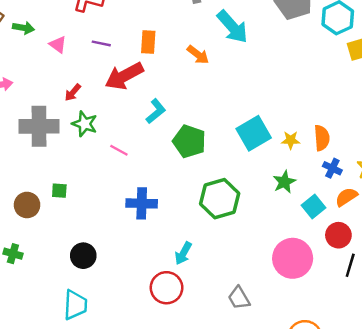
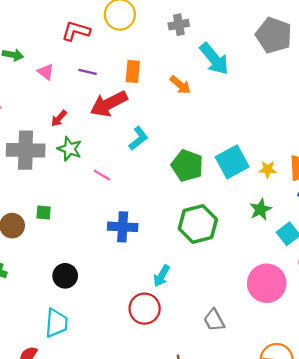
green pentagon: (189, 141) -> (187, 166), moved

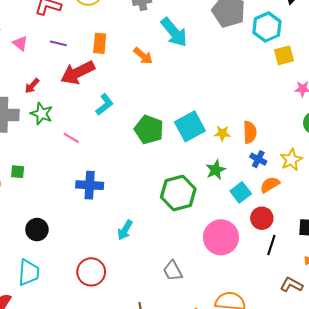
green hexagon: (198, 224) -> (178, 193), moved
red circle: (145, 309) -> (91, 272), moved

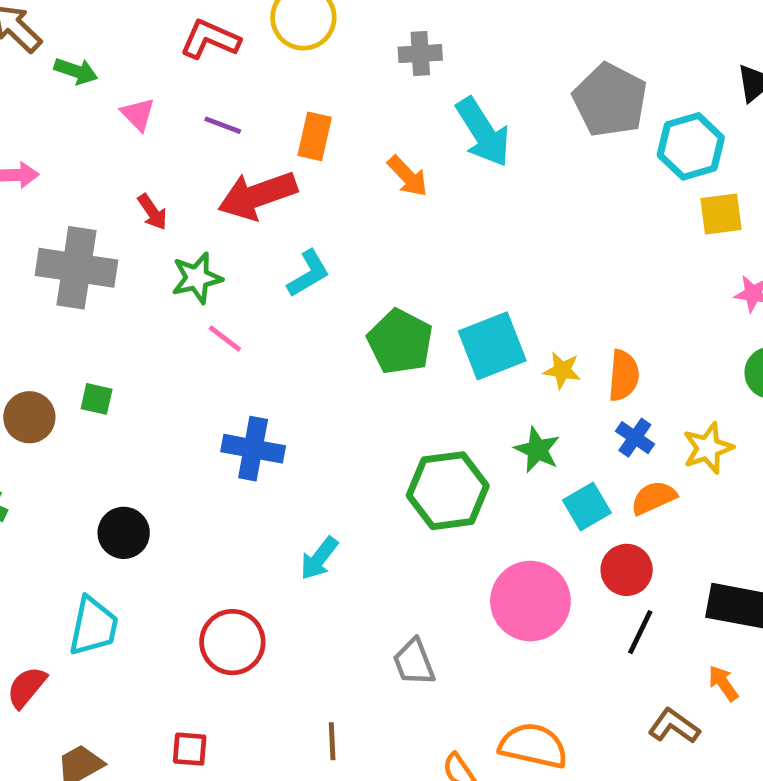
red arrow: (32, 86) -> (152, 212), turned -84
green star: (42, 114) -> (197, 278), moved, turned 30
green star: (216, 170) -> (537, 450), turned -30

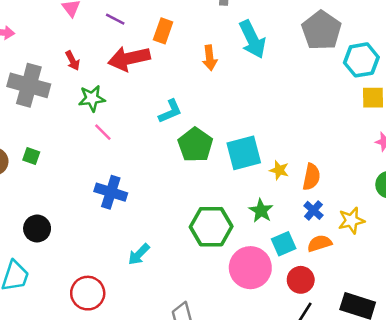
orange arrow: (408, 176) -> (210, 58), turned 30
cyan L-shape: (308, 274) -> (170, 111), moved
pink circle: (530, 601) -> (250, 268), moved

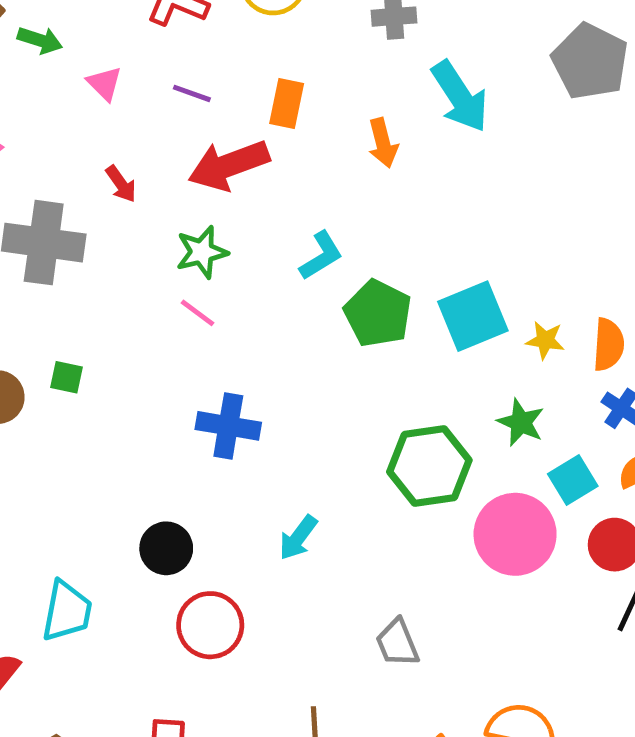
green star: (92, 98) -> (202, 252), moved
black circle: (37, 229) -> (166, 548), moved

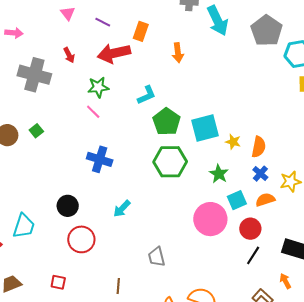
cyan arrow: (460, 97) -> (218, 21), moved
green square: (67, 377) -> (36, 131), turned 32
green hexagon: (429, 466) -> (170, 162), moved

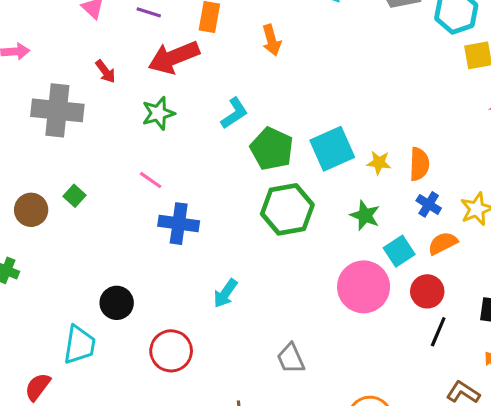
pink line: (93, 112) -> (151, 180), moved
black circle: (68, 206) -> (117, 303), moved

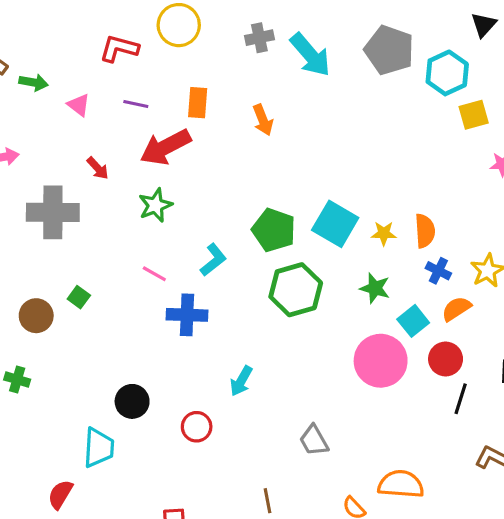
cyan L-shape: (234, 113) -> (213, 260), moved
cyan square: (332, 149) -> (335, 224), turned -30
red circle: (171, 351) -> (197, 427), moved, size x0.7

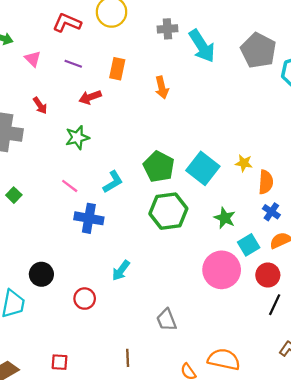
red arrow: (165, 147) -> (90, 97), size x0.6
yellow star: (384, 233) -> (244, 163), moved

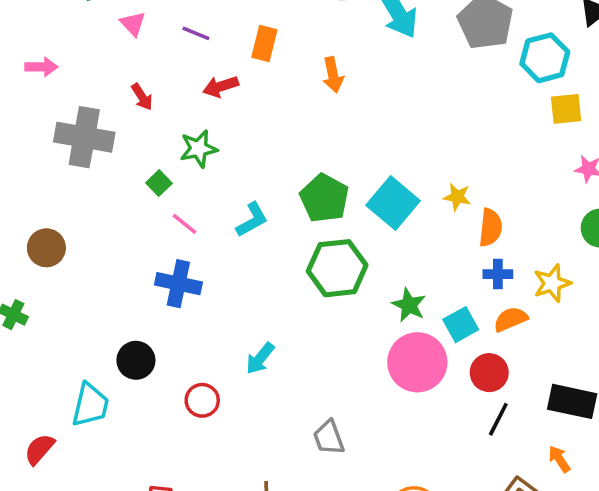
green square: (14, 195) -> (159, 183), moved
blue cross: (271, 212) -> (498, 274), turned -36
blue cross: (89, 218) -> (178, 284), moved
green star: (225, 218) -> (409, 305), moved

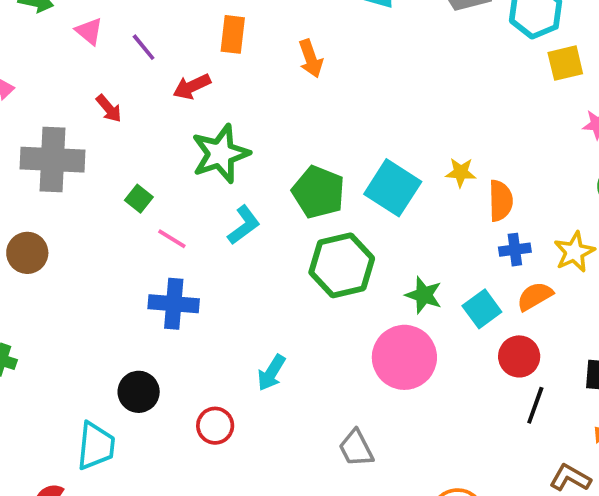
purple line: (196, 33) -> (144, 47), moved, turned 36
green star: (199, 149) -> (220, 154), moved, size x1.4
brown circle: (46, 248) -> (27, 253), moved
pink circle: (417, 362) -> (404, 357), moved

